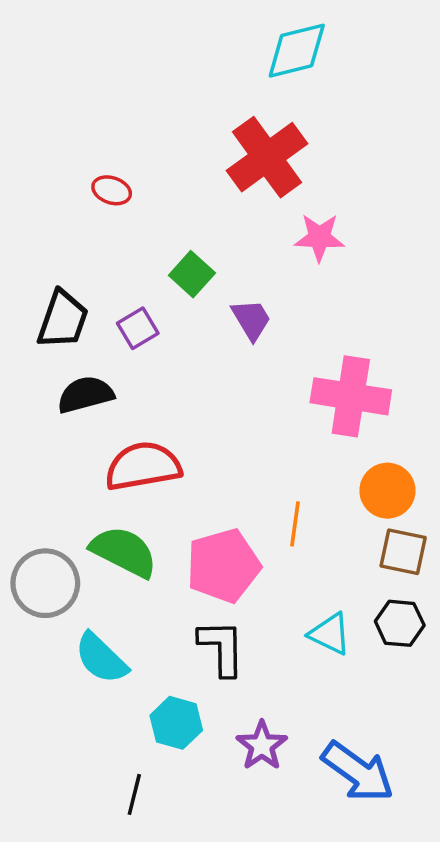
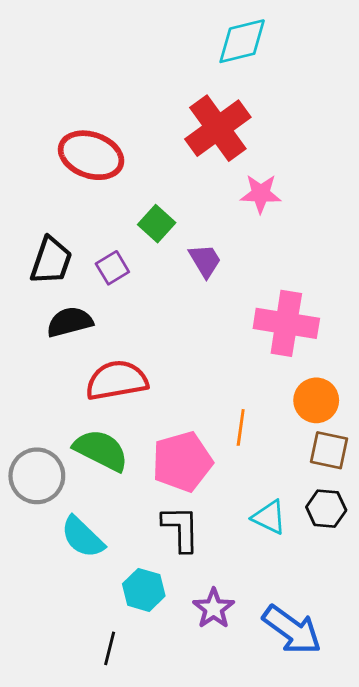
red ellipse: (112, 190) -> (91, 155), size x2.0

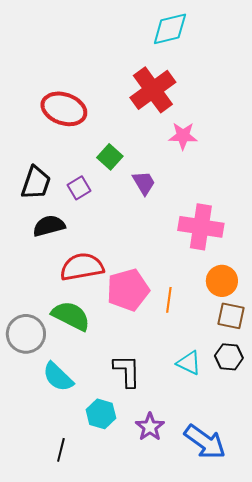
pink pentagon: (182, 462) -> (128, 290), moved
black line: (110, 648) -> (61, 450), moved

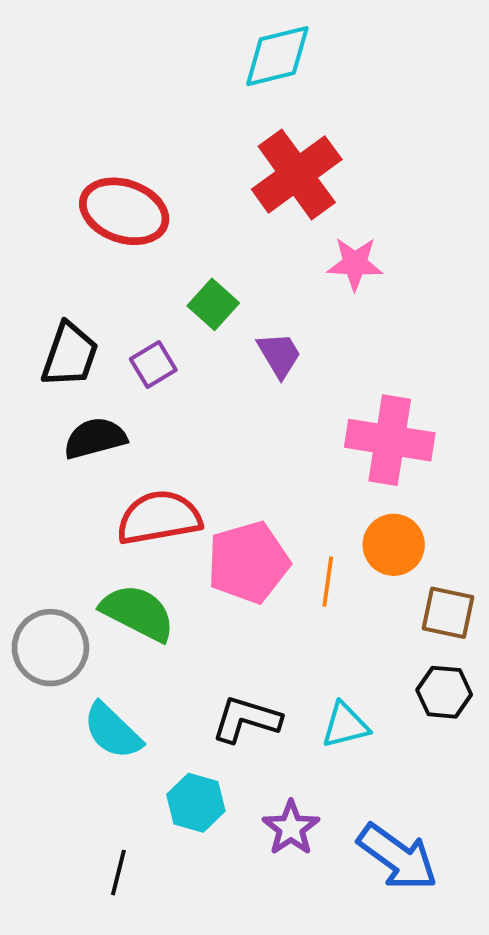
cyan diamond: (170, 29) -> (277, 56), moved
orange circle: (222, 281) -> (394, 545), moved
cyan triangle: (189, 363) -> (345, 725), moved, turned -40
black L-shape: (127, 371) -> (246, 719), turned -72

